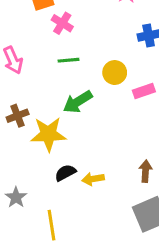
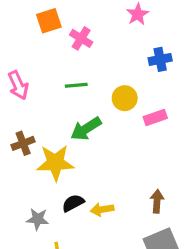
pink cross: (62, 23) -> (81, 38), moved
gray star: (16, 197) -> (38, 219), moved, turned -30

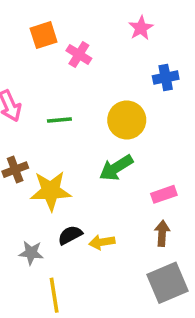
green line: (76, 85) -> (59, 120), moved
yellow circle: (125, 98) -> (127, 120), size x1.4
pink rectangle: (155, 118) -> (164, 194), moved
green arrow: (86, 129) -> (116, 168), moved

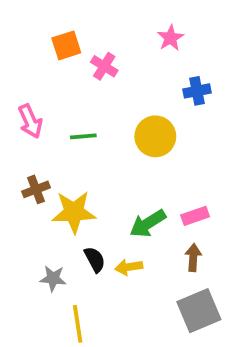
green arrow: (116, 168) -> (148, 223), moved
black semicircle: (70, 235) -> (95, 259), turned 90

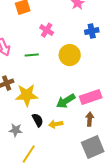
pink cross: (104, 66) -> (47, 30), moved
pink rectangle: (195, 216) -> (91, 97), size x1.5
yellow line: (78, 324) -> (29, 154), turned 42

